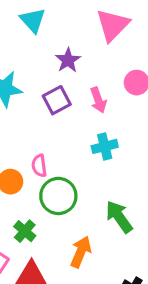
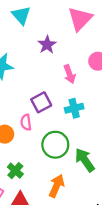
purple square: (57, 100) -> (41, 102), moved
green circle: (58, 196) -> (55, 145), moved

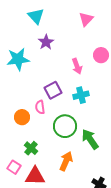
pink triangle: (80, 19) -> (86, 19), size x0.7
purple star: (47, 45) -> (46, 42), moved

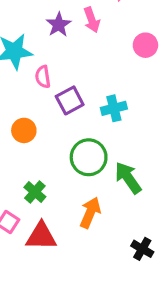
pink arrow: (77, 66) -> (92, 20), moved
pink semicircle: (40, 107) -> (43, 77), moved
orange circle: (22, 117) -> (24, 130), moved

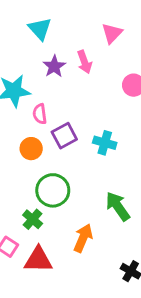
cyan cross: (114, 108) -> (105, 143), turned 30
orange circle: (24, 130) -> (31, 149), moved
green circle: (89, 157) -> (53, 190), moved

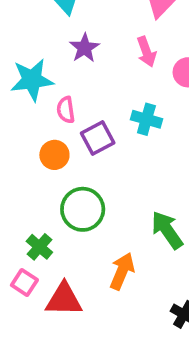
pink arrow: (85, 62) -> (146, 52), moved
cyan cross: (105, 143) -> (146, 119), moved
green cross: (33, 219) -> (39, 247), moved

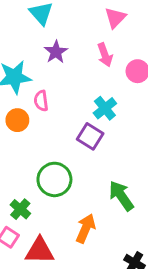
cyan cross: (146, 119) -> (105, 108), turned 35
purple square: (98, 138) -> (90, 136), moved, turned -30
orange circle: (54, 155) -> (17, 120), moved

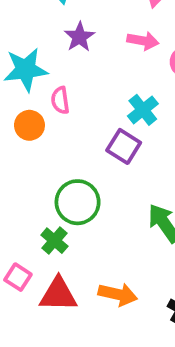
pink arrow: (105, 55) -> (143, 41), turned -60
green cross: (20, 209) -> (54, 241), moved
orange arrow: (86, 228) -> (118, 294), moved, turned 80

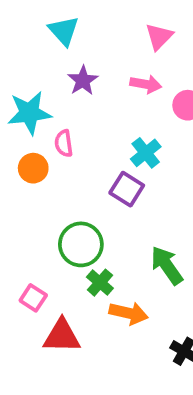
green cross: (54, 241) -> (100, 283), moved
pink square: (18, 277) -> (33, 298), moved
orange arrow: (118, 294) -> (129, 313), moved

